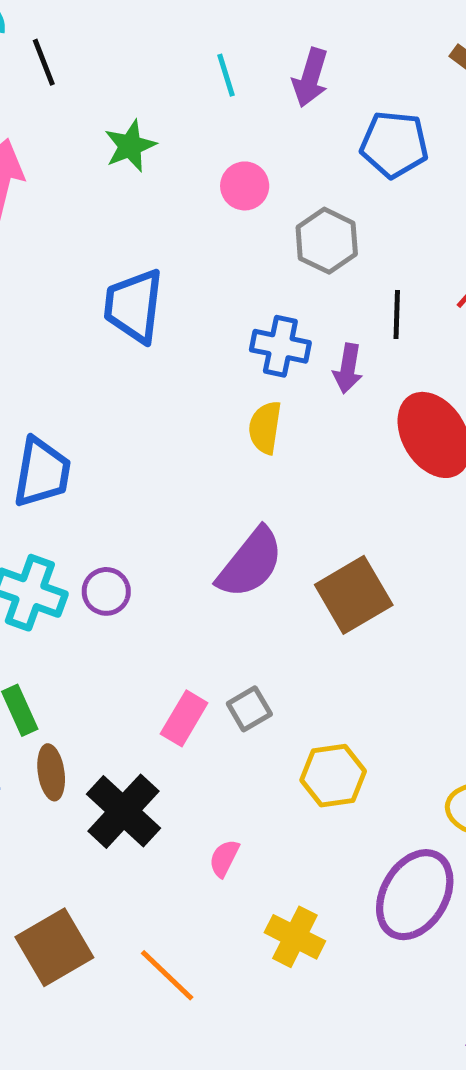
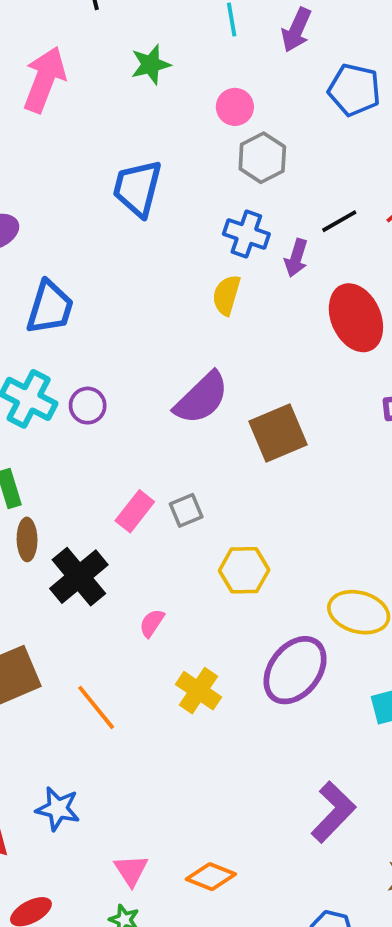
gray hexagon: (327, 241) -> (262, 158), moved
black line: (397, 314) -> (339, 221), turned 51

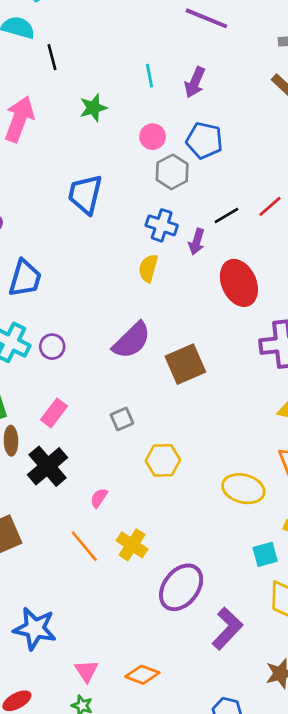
blue pentagon: (354, 90) -> (204, 140), moved
pink rectangle: (135, 511) -> (54, 413), moved
purple ellipse: (295, 670) -> (181, 587), moved
orange line: (96, 707) -> (84, 546), moved
blue star: (58, 809) -> (35, 629), size x1.4

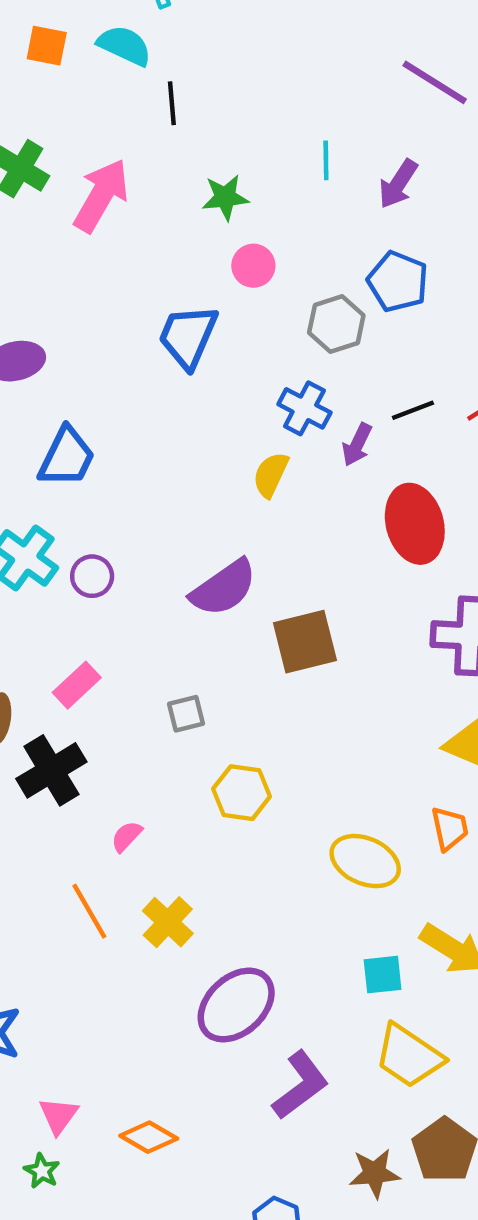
pink circle: (153, 137) -> (253, 266), moved

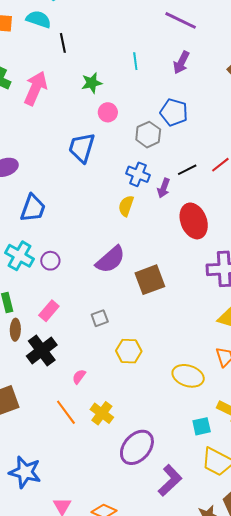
purple arrow: (398, 184) -> (181, 63), moved

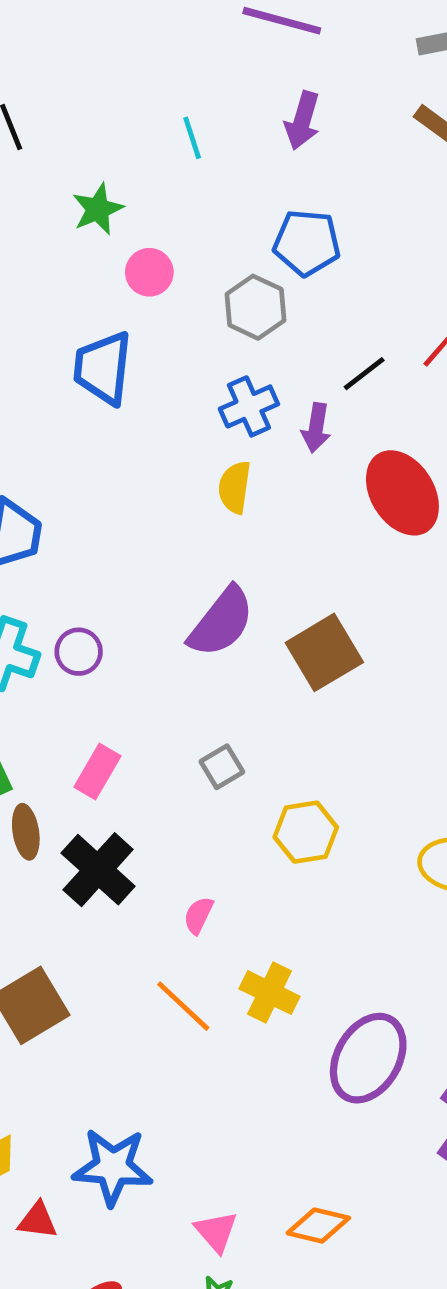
blue cross: (138, 174) -> (249, 406), turned -35

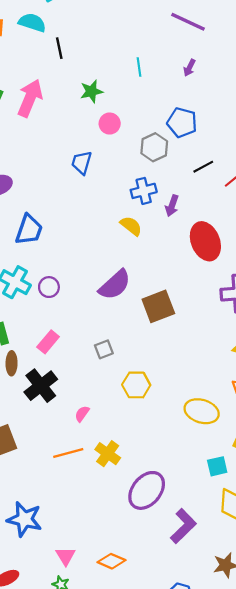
purple arrow: (302, 121) -> (189, 68), size x0.7
blue trapezoid: (103, 368) -> (82, 163), size x0.7
black line: (364, 374) -> (203, 167), moved
yellow semicircle: (235, 487) -> (131, 226), turned 110
orange line: (183, 1006) -> (68, 453), turned -68

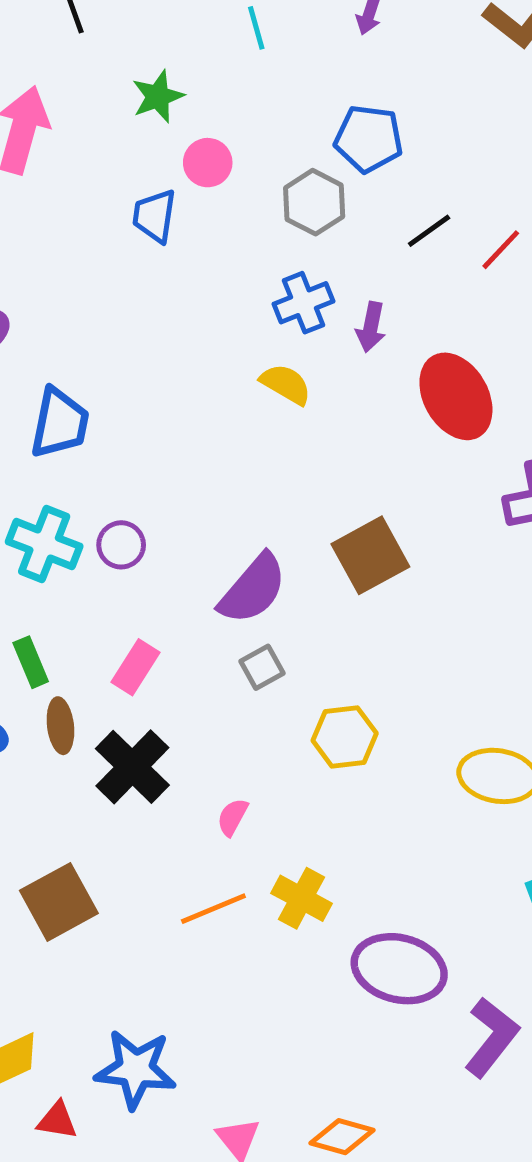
blue trapezoid: (82, 163) -> (154, 216), moved
purple semicircle: (115, 285) -> (253, 589), moved
purple ellipse: (147, 490) -> (399, 969), turned 72

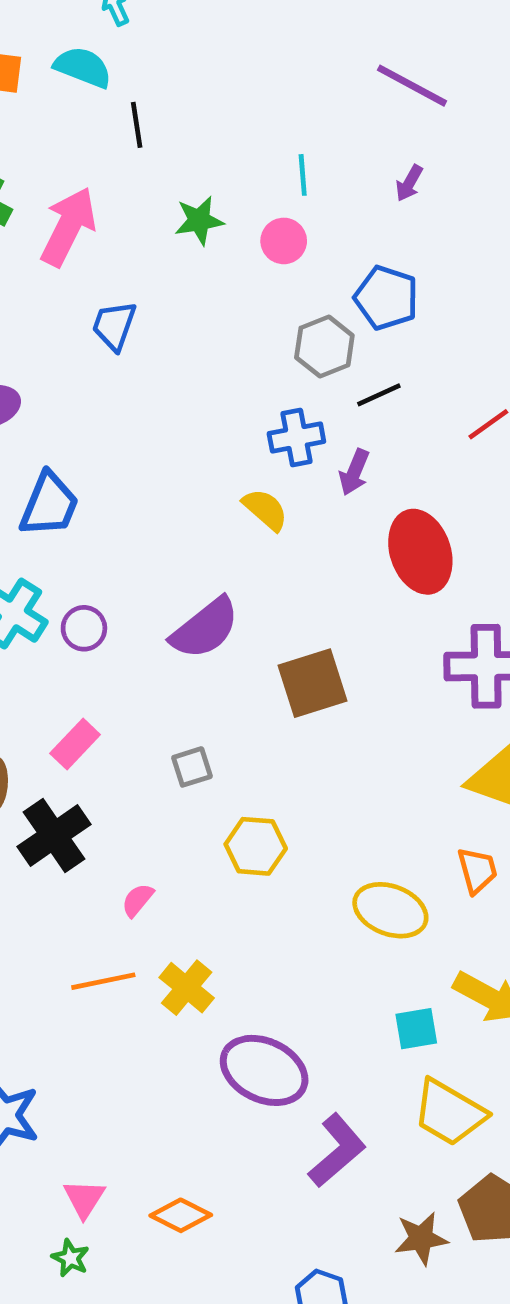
pink circle: (208, 163) -> (284, 241), moved
blue trapezoid: (154, 216) -> (114, 326), moved
black line: (429, 231) -> (379, 395), moved
purple semicircle: (253, 589) -> (205, 628), moved

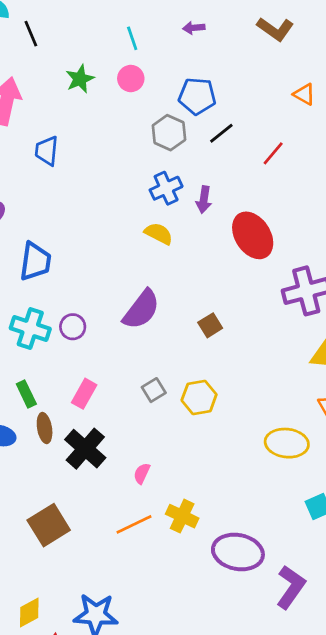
purple arrow: (409, 183) -> (194, 28), turned 70
black line: (379, 395) -> (221, 133), moved
brown square: (312, 683) -> (210, 325), size x0.6
yellow hexagon: (256, 846) -> (199, 397), moved

